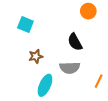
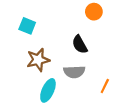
brown star: (36, 56) -> (38, 60), size x1.5

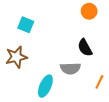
black semicircle: (80, 44) -> (85, 48), moved
brown star: (38, 60) -> (16, 57), moved

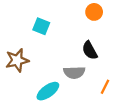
cyan square: (26, 25) -> (41, 26), moved
cyan ellipse: (45, 86) -> (48, 91), turned 30

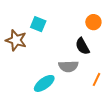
orange circle: (94, 12) -> (93, 22), moved
brown star: (17, 60) -> (16, 40), moved, turned 30

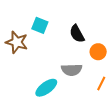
orange circle: (93, 22) -> (98, 52), moved
black semicircle: (82, 46) -> (77, 34), moved

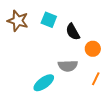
cyan square: (40, 25) -> (49, 20), moved
brown star: (17, 42) -> (18, 21), moved

